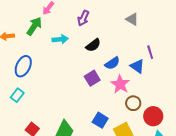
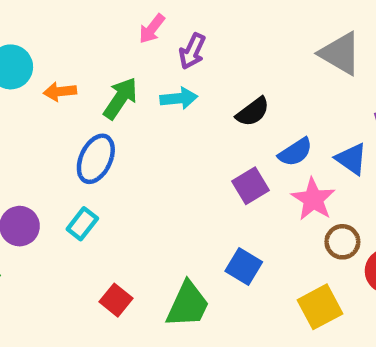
purple arrow: (83, 18) -> (192, 51), moved
gray triangle: (132, 19) -> (340, 53), size x1.5
green arrow: (34, 26) -> (120, 98), moved
blue square: (100, 120) -> (244, 266), moved

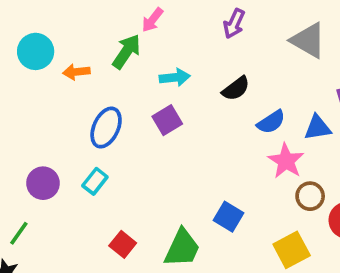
purple arrow: (192, 51) -> (234, 24), moved
green arrow: (120, 98) -> (126, 51), moved
blue triangle: (351, 159) -> (317, 128), turned -44
purple square: (250, 186) -> (167, 120), moved

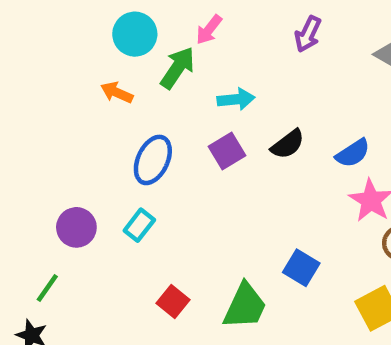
cyan circle: (36, 51) -> (135, 34), moved
orange arrow: (76, 72) -> (117, 93), turned 30
black semicircle: (236, 89) -> (288, 144), moved

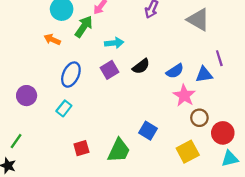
purple circle: (76, 227) -> (27, 96), moved
red square: (173, 302) -> (81, 148), turned 35

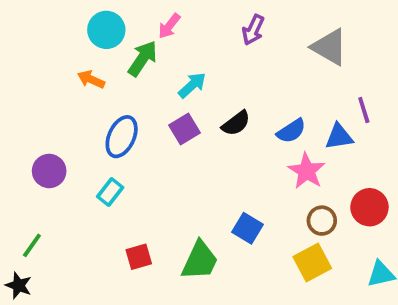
cyan arrow: (114, 43) -> (192, 85), turned -36
brown circle: (199, 118) -> (322, 221), moved
red circle: (223, 133) -> (369, 207), moved

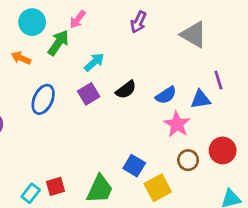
cyan rectangle: (110, 192) -> (31, 193), moved
yellow square: (312, 263) -> (158, 188), moved

